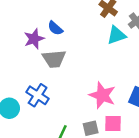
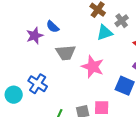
gray trapezoid: (54, 59) -> (66, 53), moved
pink star: (102, 95) -> (93, 67), moved

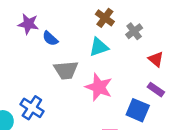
cyan triangle: (105, 33) -> (99, 47), moved
purple star: (35, 36) -> (28, 24), moved, turned 30

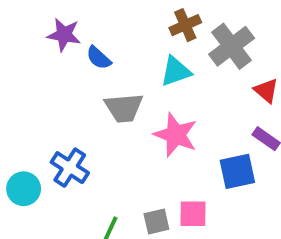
brown cross: (105, 18) -> (185, 25), turned 30
gray cross: (134, 31) -> (232, 46), size x1.6
blue square: (138, 110) -> (237, 171), turned -35

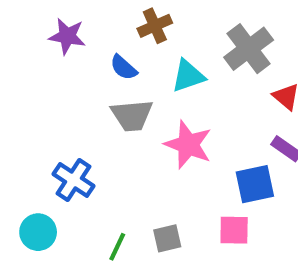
brown cross: (185, 25) -> (155, 26), moved
blue semicircle: (99, 58) -> (124, 67), moved
cyan circle: (24, 189) -> (38, 232), moved
pink square: (193, 214) -> (234, 230), moved

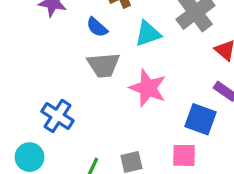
blue square: (255, 184) -> (200, 119), turned 32

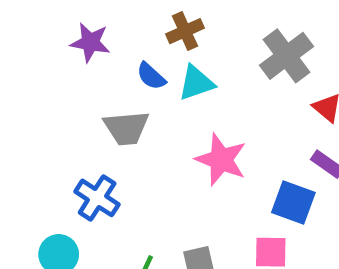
cyan triangle: (148, 34) -> (196, 83), moved
gray trapezoid: (103, 65) -> (126, 128), moved

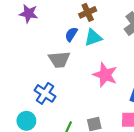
purple star: (90, 42) -> (29, 14), moved
blue semicircle: (151, 76) -> (71, 34), turned 80

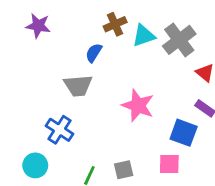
cyan triangle: (93, 38) -> (144, 36), moved

